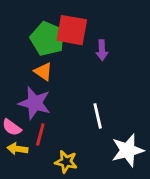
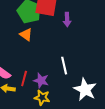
purple star: (35, 103) -> (41, 81), moved, size x0.7
white star: (128, 150) -> (85, 90), turned -30

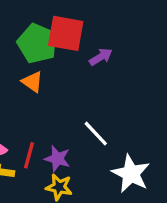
purple arrow: (67, 20) -> (101, 57), turned -120
white line: (64, 66) -> (96, 134), turned -30

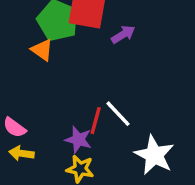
orange triangle: (32, 82) -> (42, 50), moved
red line: (29, 155) -> (96, 121), moved

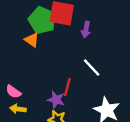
purple arrow: (123, 34) -> (86, 30), turned 133
white line: (118, 114) -> (92, 67), moved

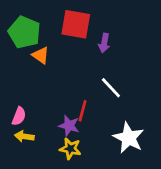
green pentagon: (42, 20) -> (24, 32), moved
pink semicircle: (13, 92) -> (19, 116), turned -105

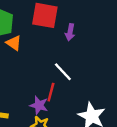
white line: (111, 88) -> (63, 72), moved

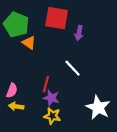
red line: (51, 92) -> (46, 84), moved

